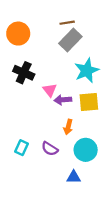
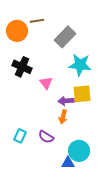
brown line: (67, 23) -> (37, 21), moved
cyan star: (87, 70) -> (80, 65), turned 30
purple arrow: (63, 100) -> (66, 101), moved
cyan circle: (86, 150) -> (79, 151), moved

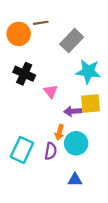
orange arrow: (63, 117) -> (60, 132), moved
cyan rectangle: (20, 136) -> (22, 150), size x1.6
purple semicircle: (46, 137) -> (51, 151), turned -112
cyan circle: (79, 151) -> (76, 143), moved

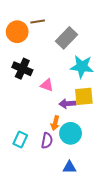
pink triangle: (51, 91) -> (47, 85), turned -32
cyan rectangle: (22, 150) -> (20, 139), size x0.7

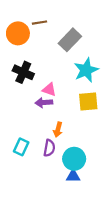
cyan star: (82, 67) -> (86, 70), turned -30
purple arrow: (67, 104) -> (44, 103), moved
cyan circle: (71, 133) -> (74, 159), moved

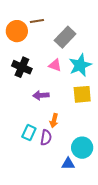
pink triangle: (49, 90) -> (55, 65), moved
cyan rectangle: (21, 147) -> (29, 133), moved
cyan circle: (74, 159) -> (82, 148), moved

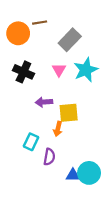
pink triangle: (55, 65) -> (59, 70), turned 40
yellow square: (82, 94) -> (69, 113), moved
purple semicircle: (46, 138) -> (49, 157), moved
cyan circle: (82, 148) -> (89, 173), moved

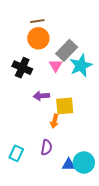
orange circle: (18, 33) -> (38, 38), moved
gray rectangle: (70, 40) -> (67, 50), moved
cyan rectangle: (31, 142) -> (16, 153), moved

